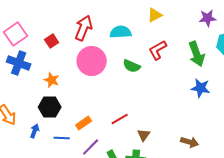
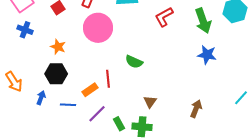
blue cross: (19, 63) -> (25, 30), size x0.7
green semicircle: (132, 66) -> (134, 62), moved
red line: (120, 119) -> (108, 79), moved, turned -66
brown arrow: (190, 142) -> (196, 109), turned -84

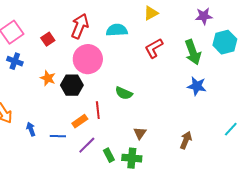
black hexagon: (56, 74) -> (72, 85), moved
blue arrow: (41, 98) -> (31, 129), turned -40

